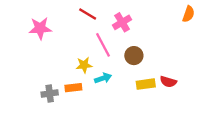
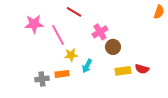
pink cross: (122, 22) -> (100, 32), moved
pink line: (103, 45) -> (58, 35), moved
cyan arrow: (103, 78) -> (87, 66), turned 136

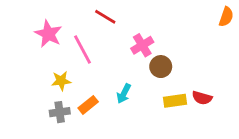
pink star: (34, 24) -> (48, 34), turned 30
yellow star: (71, 55) -> (61, 81), moved
orange rectangle: (62, 74) -> (88, 105), turned -32

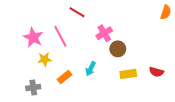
pink star: (48, 34) -> (33, 37), moved
red semicircle: (202, 98) -> (156, 72), moved
gray cross: (60, 112) -> (33, 87), moved

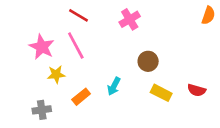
red line: (77, 12) -> (78, 15), moved
pink cross: (104, 33) -> (130, 19), moved
yellow rectangle: (128, 74) -> (161, 93), turned 35

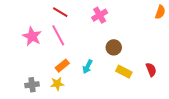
yellow star: (56, 74) -> (57, 84), moved
red semicircle: (197, 90) -> (151, 70), turned -128
orange rectangle: (81, 97) -> (62, 66), moved

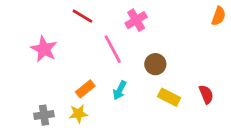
pink line: (58, 35) -> (113, 49), moved

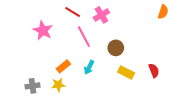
red line: (82, 16) -> (73, 12), moved
pink star: (44, 49) -> (43, 30), moved

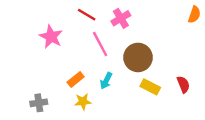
brown circle: (116, 48) -> (138, 57), size x1.5
yellow star: (58, 85) -> (83, 102), moved

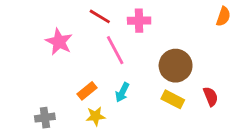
pink cross: (121, 18) -> (139, 21), turned 30
brown circle: (138, 57) -> (176, 66), moved

